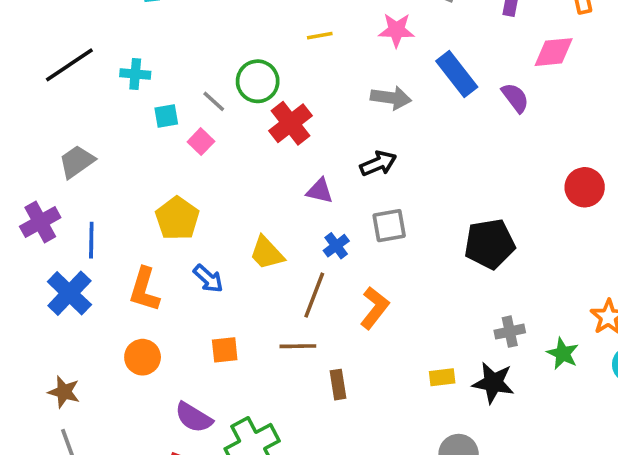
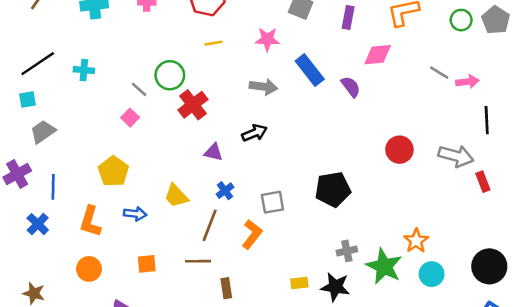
cyan square: (166, 116) -> (27, 100), moved
gray square: (389, 226) -> (272, 202), moved
blue arrow: (208, 279) -> (135, 214), turned -35
blue cross: (69, 293) -> (38, 224), size x0.7
green star: (563, 354) -> (384, 266), size x1.6

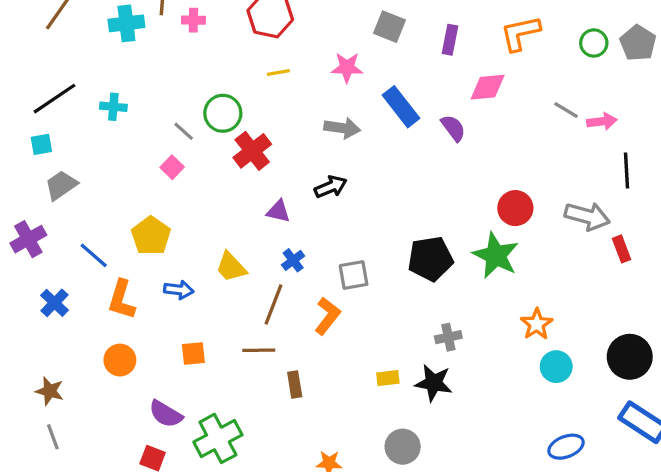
blue line: (53, 187) -> (94, 255), moved, turned -50
green star: (384, 266) -> (496, 255), moved

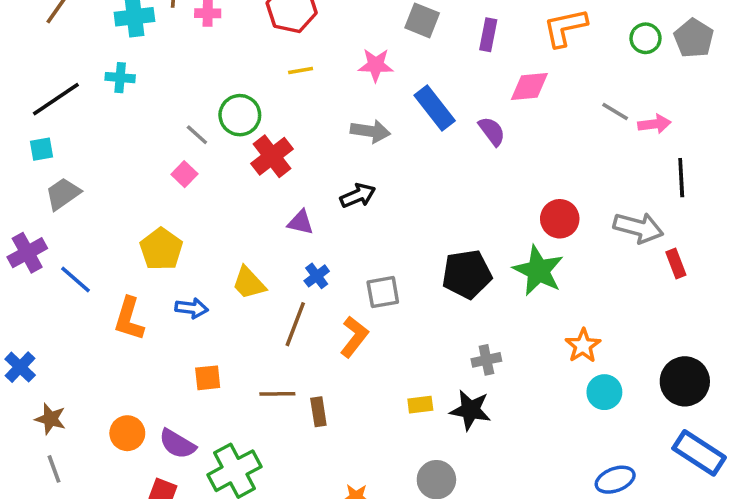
cyan cross: (113, 107) -> (120, 78), moved
blue line: (94, 255) -> (75, 280), moved
blue cross: (54, 303) -> (20, 367), moved
brown line: (259, 350) -> (277, 394), moved
orange circle: (120, 360) -> (127, 433), moved

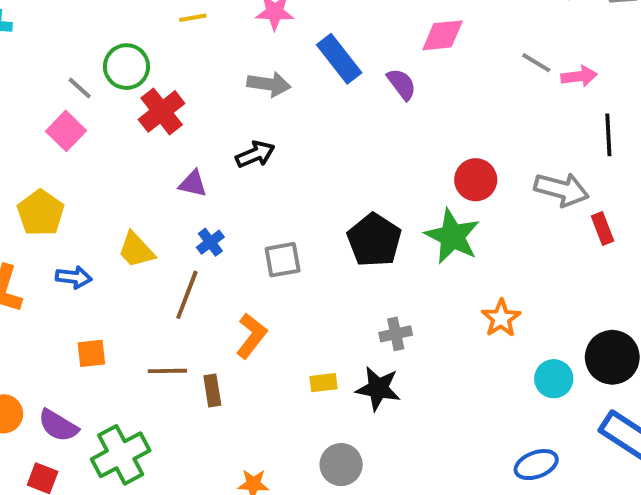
pink square: (184, 174) -> (66, 131), size x1.4
black pentagon: (467, 274) -> (374, 240), turned -30
orange L-shape: (354, 337) -> (251, 336), moved
cyan circle: (604, 392) -> (554, 379), moved

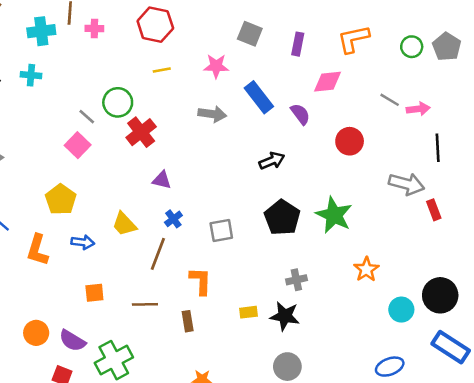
black arrow: (255, 154) -> (272, 161), moved
red circle: (476, 180) -> (350, 141), moved
orange L-shape: (251, 336) -> (201, 281), turned -36
brown rectangle: (212, 390) -> (188, 321), moved
gray circle: (341, 465) -> (287, 367), moved

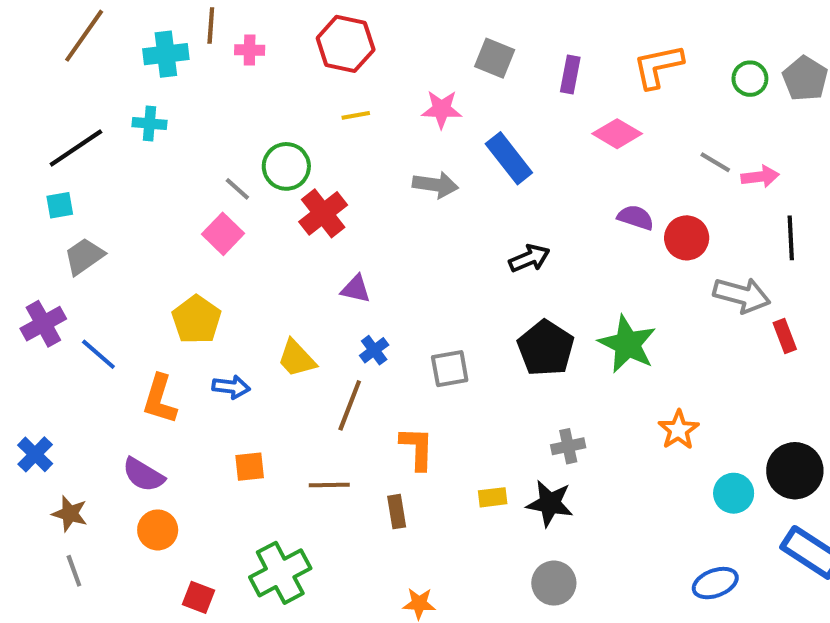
pink diamond: (328, 82) -> (617, 134), turned 36
purple semicircle: (300, 114) -> (636, 217), moved, turned -35
red circle: (350, 141) -> (687, 238), moved
purple semicircle: (72, 341) -> (143, 475), moved

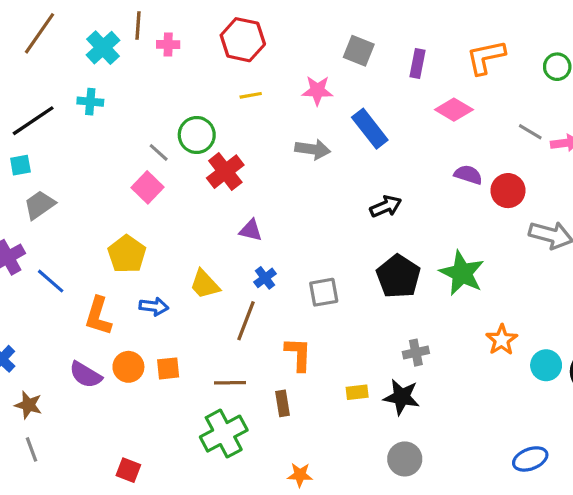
cyan cross: (166, 54) -> (103, 48), turned -36
cyan circle: (734, 493) -> (546, 365), moved
orange circle: (158, 530) -> (128, 367), moved
green cross: (280, 573) -> (224, 434), moved

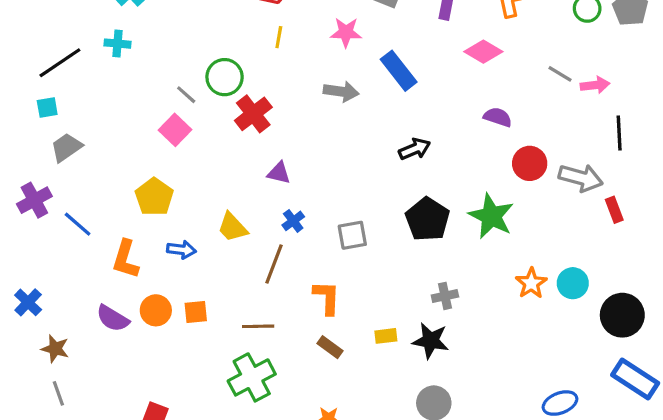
yellow line: (251, 95) -> (279, 37), turned -70
red circle: (508, 191) -> (530, 163), moved
cyan circle: (546, 365) -> (573, 283), moved
brown rectangle: (282, 403) -> (330, 347), moved, turned -45

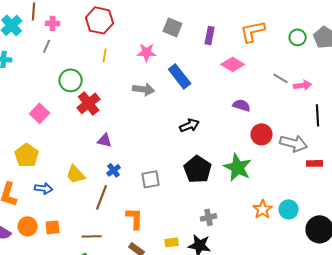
gray line: (186, 95) -> (47, 46), moved, turned 72
red rectangle: (614, 210) -> (315, 163), turned -70

